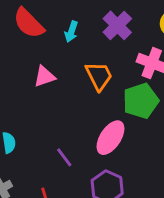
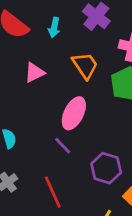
pink ellipse: (110, 138) -> (74, 113), moved

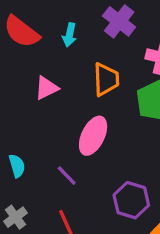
orange trapezoid: (85, 66) -> (106, 79), turned 32
purple line: (63, 146) -> (67, 176), moved

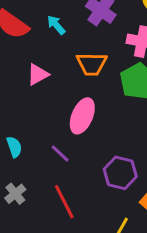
cyan arrow: (69, 35) -> (56, 25), turned 130
orange trapezoid: (106, 79) -> (92, 64), turned 96

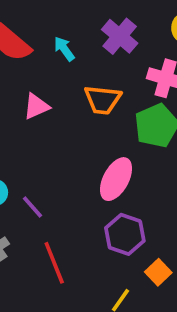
pink ellipse: (82, 116) -> (116, 179), moved
purple line: (60, 153) -> (32, 207), moved

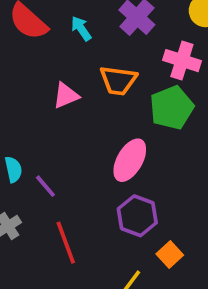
pink triangle: (36, 106) -> (66, 96), moved

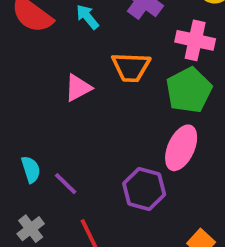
pink ellipse: (130, 160) -> (181, 148), moved
purple hexagon: (137, 216) -> (144, 189), moved

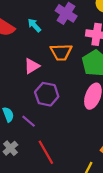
purple hexagon: (144, 189) -> (47, 94), moved

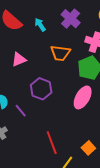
pink triangle: (32, 66) -> (19, 59), moved
red line: (46, 152) -> (52, 143), moved

